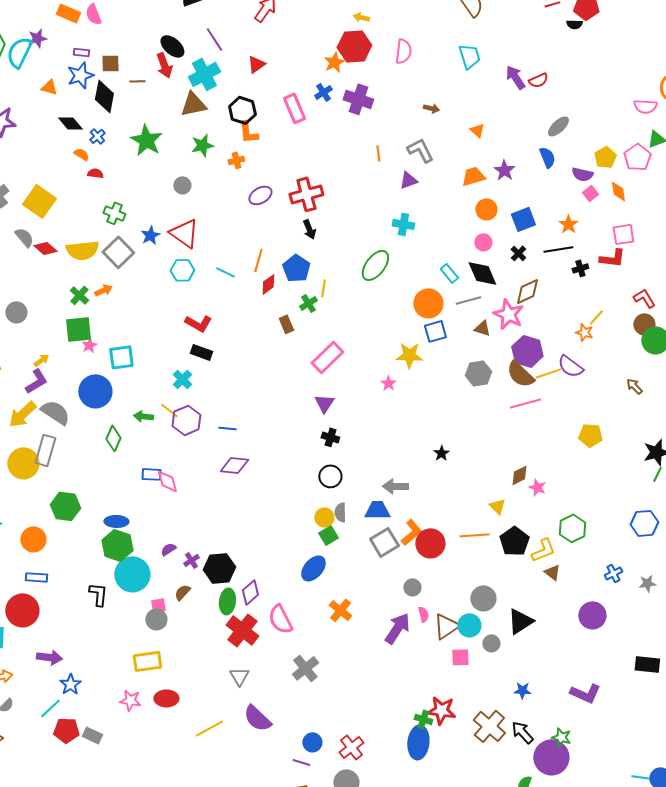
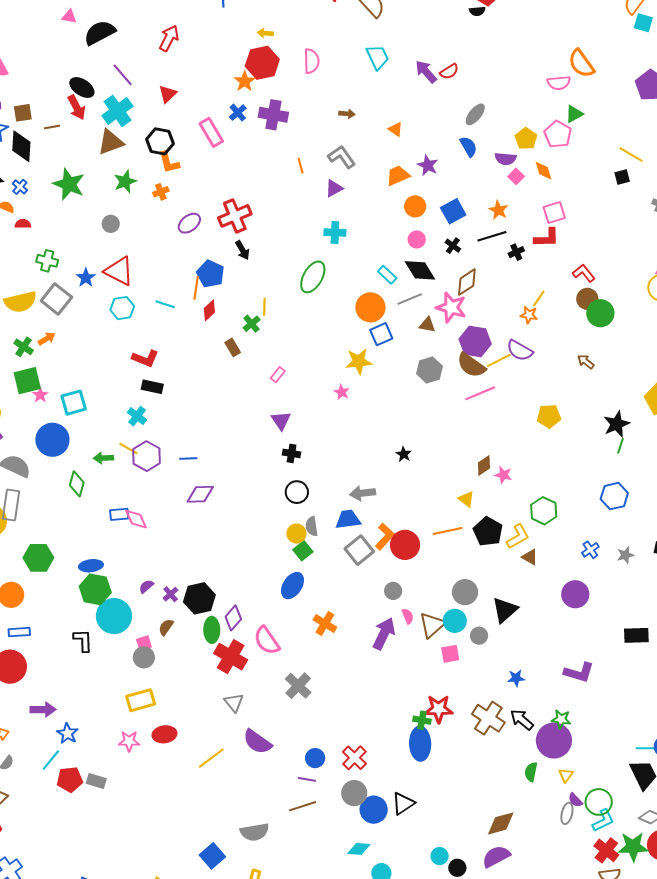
blue pentagon: (296, 268) -> (210, 274), moved
pink rectangle: (327, 357) -> (278, 375), size x0.5

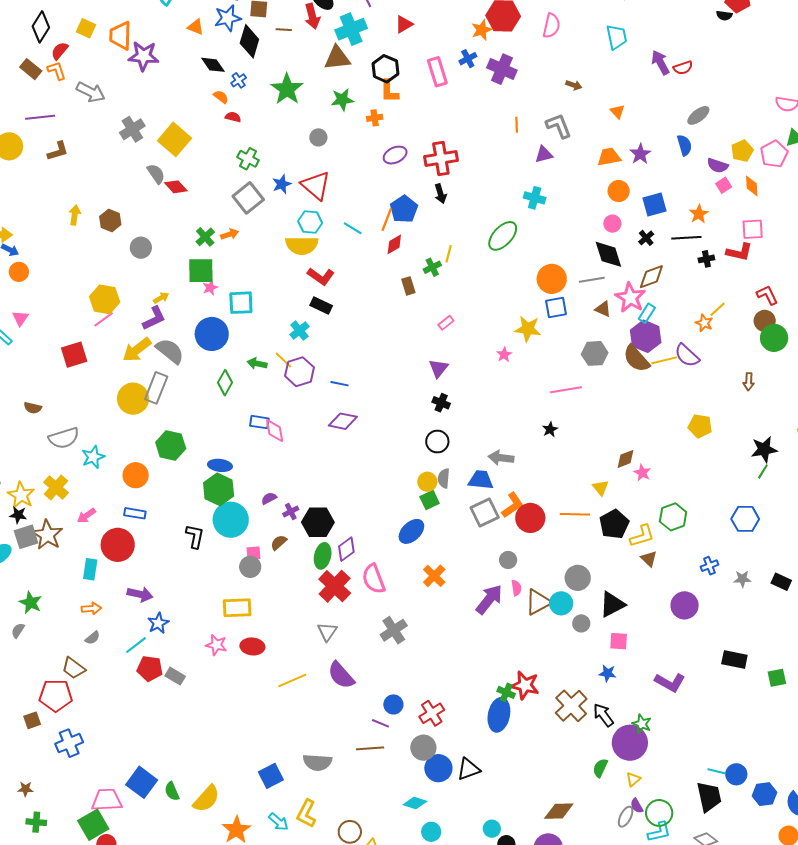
cyan rectangle: (387, 275) -> (647, 313), moved, turned 66
yellow semicircle: (20, 302) -> (302, 245), moved
brown arrow: (586, 362) -> (749, 382), turned -138
pink line: (480, 393) -> (566, 390), moved
pink square: (450, 654) -> (619, 641), moved

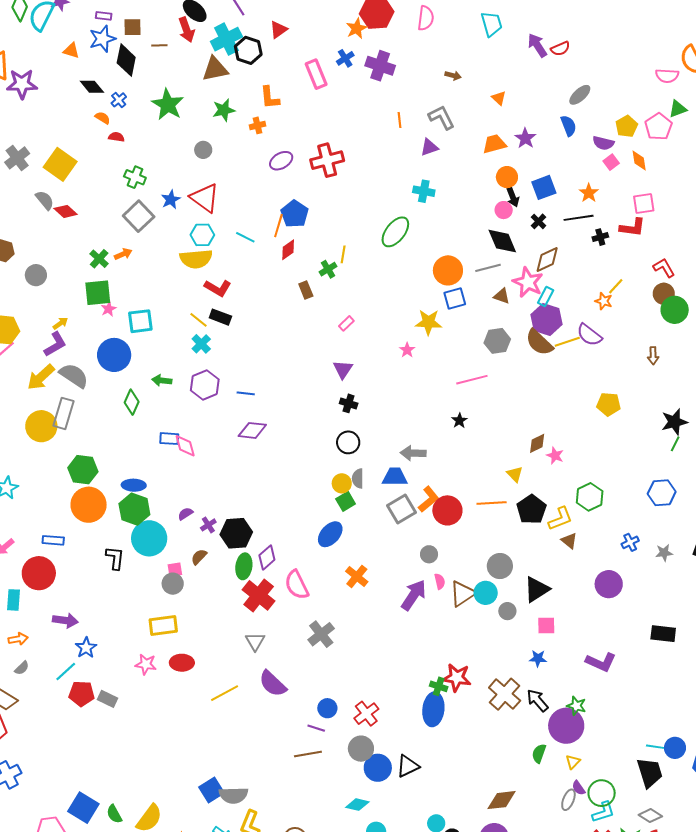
black hexagon: (385, 69) -> (248, 50), moved
black arrow: (441, 194) -> (513, 197), moved
yellow line: (284, 360) -> (198, 320), moved
orange circle: (136, 475) -> (89, 505), moved, size x1.4
gray semicircle: (317, 762) -> (233, 795), moved

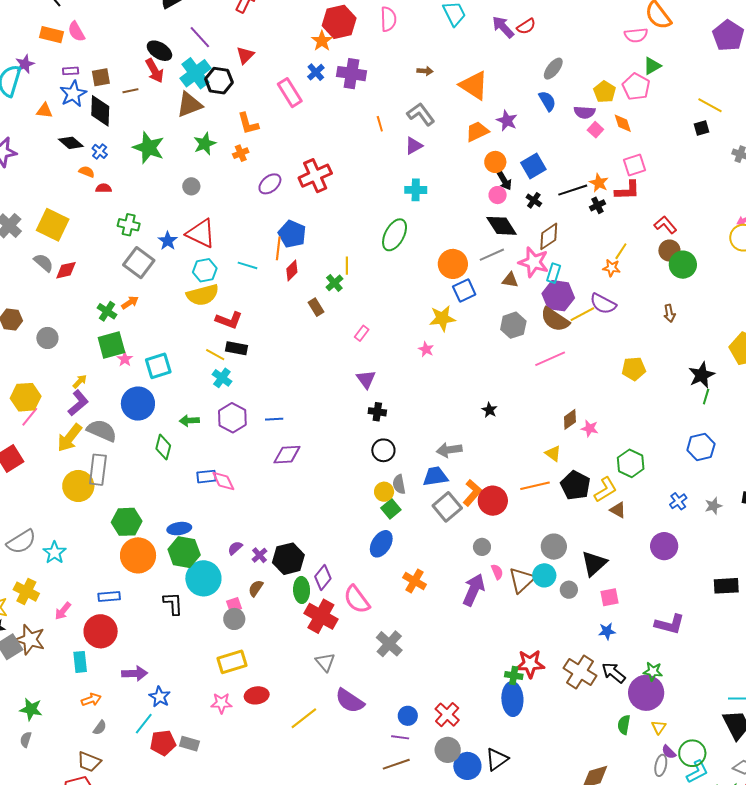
orange triangle: (499, 98) -> (474, 85), size x2.0
orange star: (589, 193) -> (599, 183), moved
red diamond: (66, 211) -> (66, 270), turned -45
pink line: (472, 380) -> (550, 359), moved

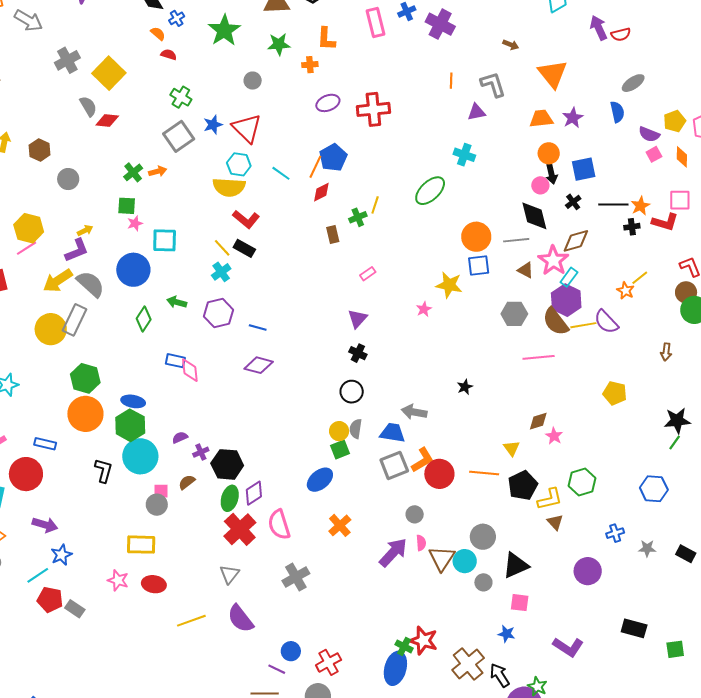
green square: (111, 345) -> (127, 206), size x0.7
brown triangle: (522, 580) -> (442, 558), turned -32

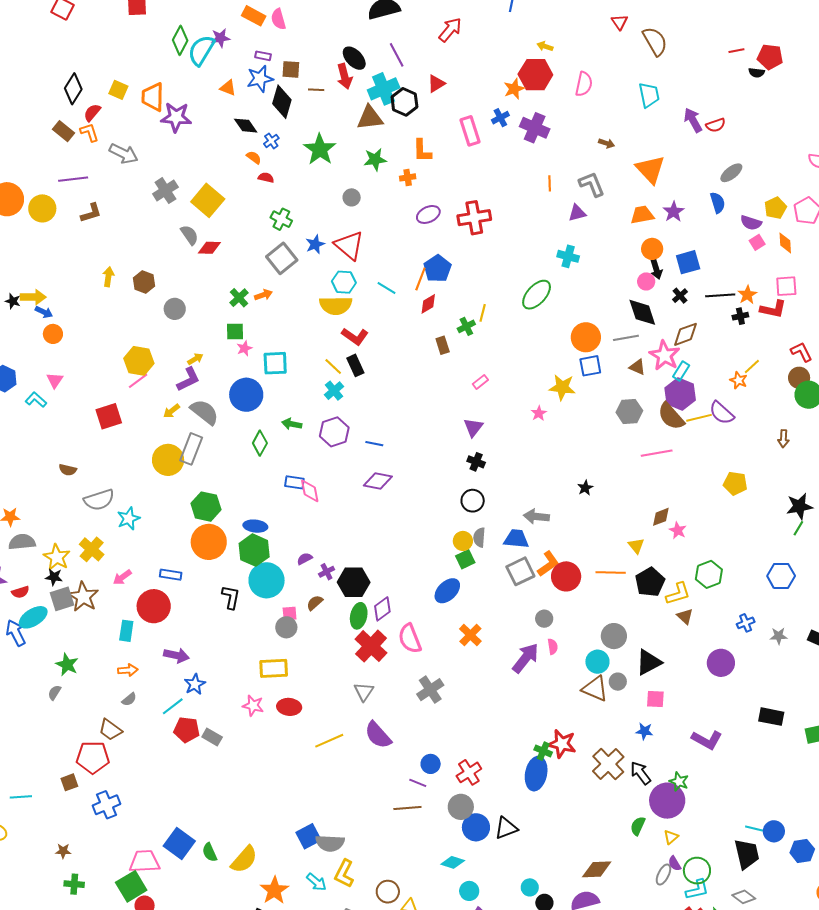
black rectangle: (244, 248) -> (355, 365), turned 40
yellow arrow: (58, 281) -> (171, 411), size x0.6
brown triangle: (442, 558) -> (595, 689), moved, turned -36

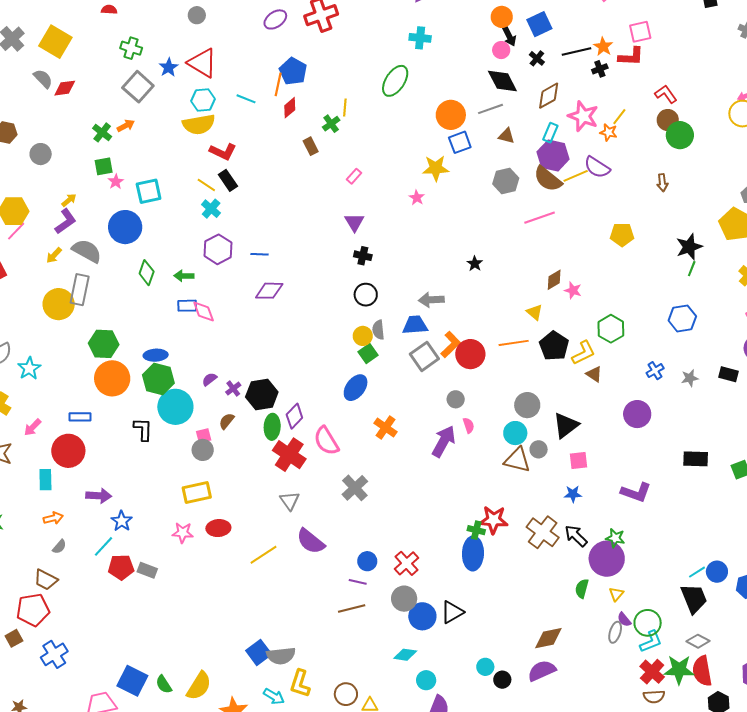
pink star: (665, 355) -> (583, 116), moved
green arrow: (292, 424) -> (184, 276), moved
cyan line: (754, 829) -> (697, 572), turned -36

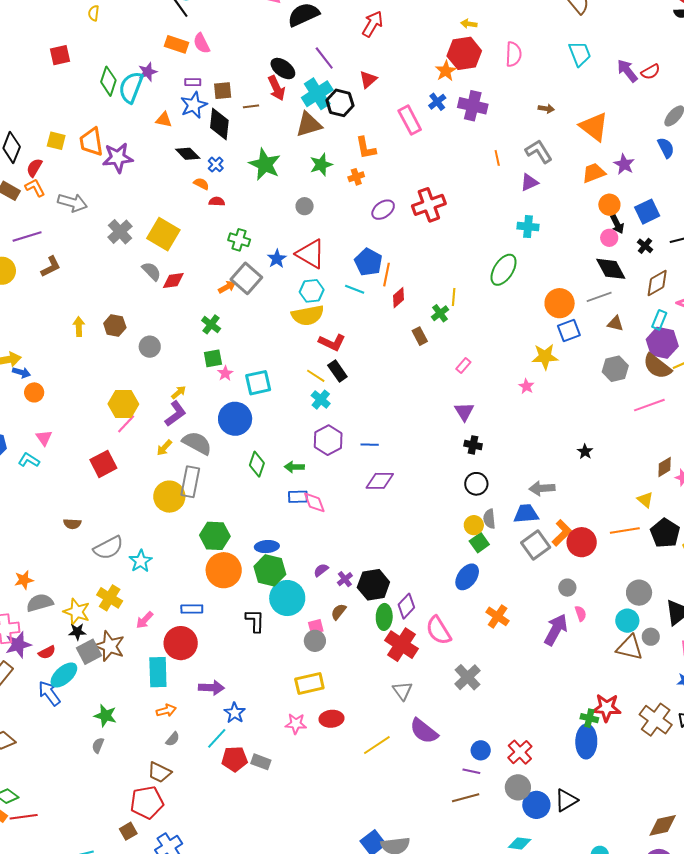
blue pentagon: (293, 71) -> (368, 262), moved
orange arrow: (126, 126) -> (227, 287), moved
cyan rectangle: (45, 480) -> (158, 672), size x1.4

